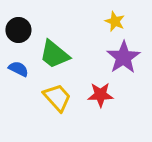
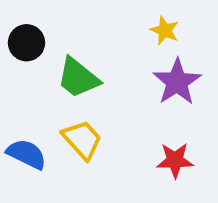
blue semicircle: (18, 69) -> (27, 154), moved, size x1.4
red star: (100, 95) -> (175, 160), moved

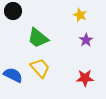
black circle: (27, 43) -> (13, 11), moved
purple star: (177, 82) -> (86, 40), size x0.6

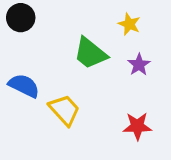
green trapezoid: (38, 38) -> (90, 53), moved
blue semicircle: (13, 75) -> (24, 86), moved

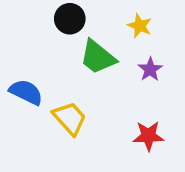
black circle: (21, 18) -> (70, 19), moved

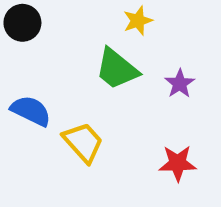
black circle: (70, 19) -> (22, 23), moved
yellow star: (140, 26) -> (138, 21), moved, turned 30

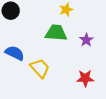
green trapezoid: (117, 69) -> (56, 33), turned 145

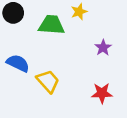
green trapezoid: (56, 33) -> (52, 25), moved

